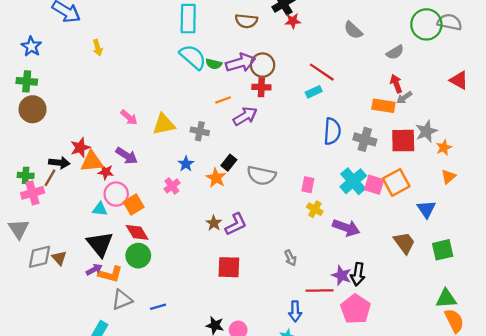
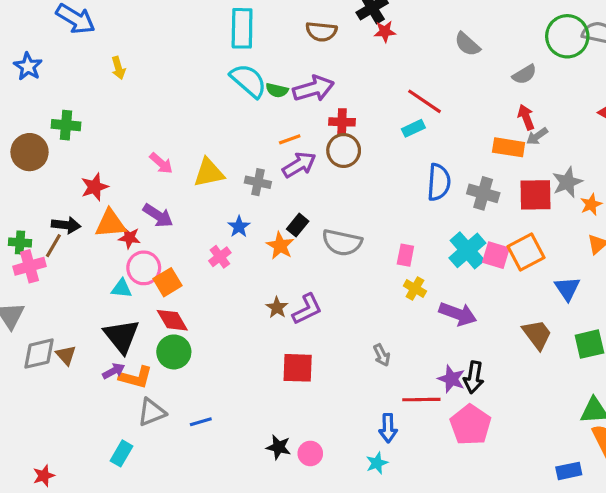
brown circle: (263, 65) -> (344, 150), moved
green cross: (27, 81) -> (66, 125), moved
purple arrow: (245, 116) -> (299, 165), moved
red star: (80, 148) -> (95, 187), moved

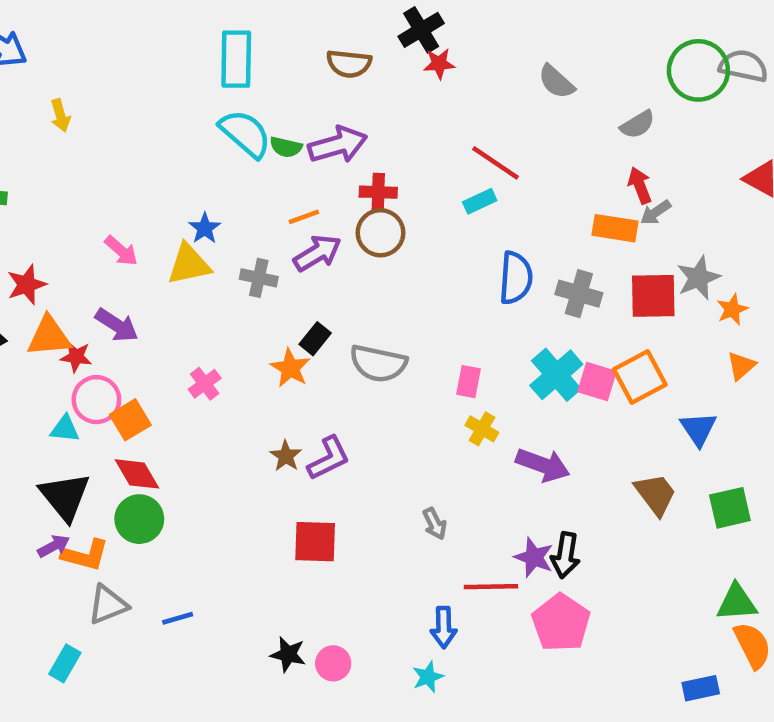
blue star: (239, 227) -> (205, 228), moved

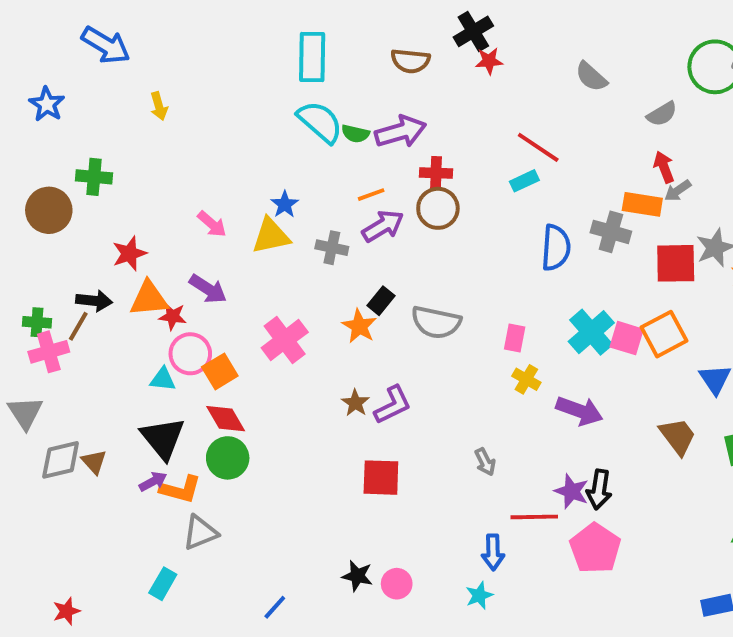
gray cross: (579, 294) -> (611, 232), moved
pink cross: (205, 384) -> (285, 340), size x1.6
blue line: (178, 618) -> (275, 607), moved, turned -32

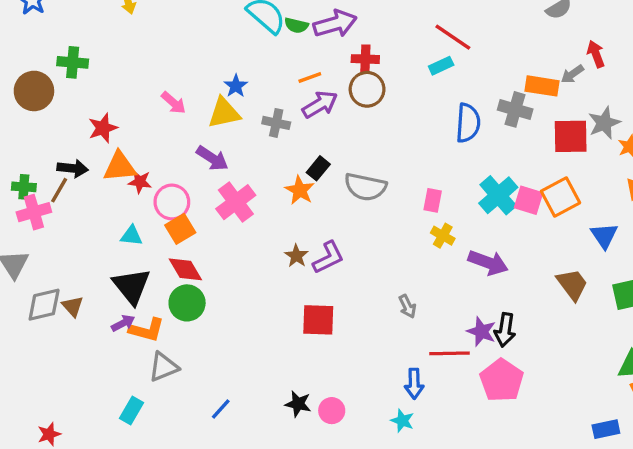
red arrow: (664, 167) -> (596, 54), moved
purple arrow: (208, 289) -> (212, 158), moved
pink circle: (190, 354) -> (172, 202), moved
cyan star: (479, 595) -> (402, 421), turned -30
blue line: (275, 607) -> (221, 409), moved

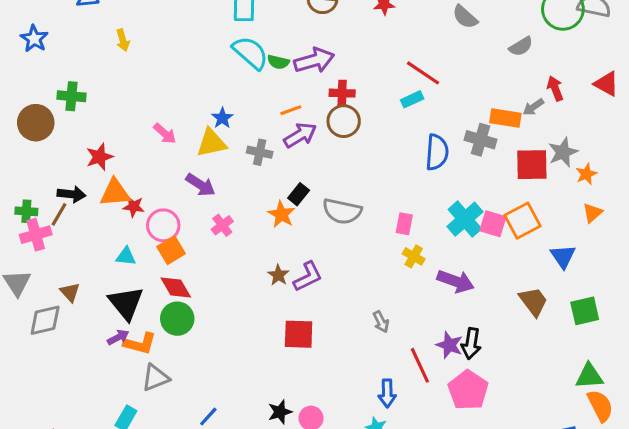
pink cross: (236, 202) -> (222, 225), size x0.6
brown triangle: (73, 306) -> (70, 292), moved
red line: (449, 353) -> (420, 365), turned 66
black star: (298, 404) -> (280, 412), turned -30

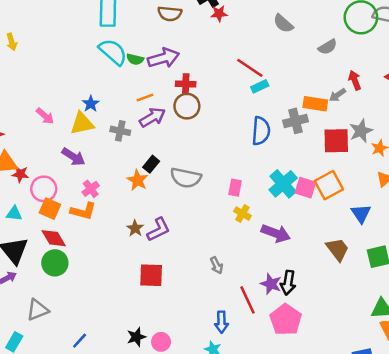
cyan rectangle: (412, 99) -> (260, 86), moved
gray cross: (481, 140) -> (296, 121), turned -30
orange square: (171, 250) -> (50, 209), turned -35
orange L-shape: (140, 344) -> (83, 211), moved

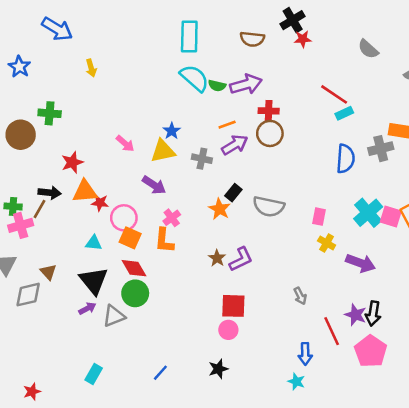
orange L-shape: (83, 211) -> (164, 240), turned 80
gray triangle: (38, 310) -> (114, 316), moved
pink circle: (161, 342) -> (228, 330), moved

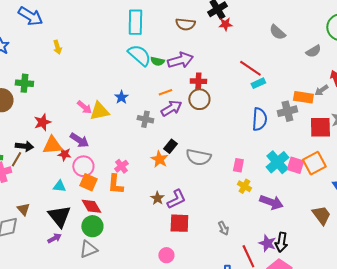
yellow triangle: (163, 151) -> (99, 111), moved
purple arrow: (154, 185) -> (79, 140), moved
red square: (233, 306) -> (179, 223), moved
gray triangle: (114, 316) -> (88, 249), moved

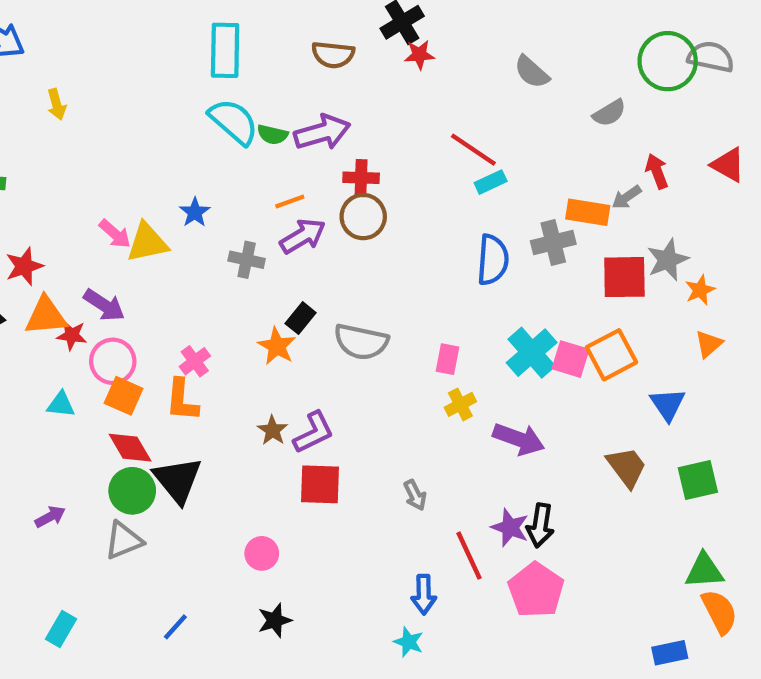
yellow cross: (244, 186) -> (460, 404), turned 32
black triangle: (59, 216) -> (178, 480), moved
pink circle: (166, 255) -> (262, 553), moved

